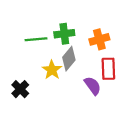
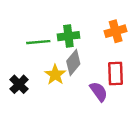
orange cross: (99, 39) -> (116, 31), moved
black cross: (20, 89) -> (19, 84), moved

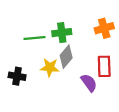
yellow star: (55, 75) -> (50, 67), turned -30
black cross: (19, 84) -> (17, 76), turned -35

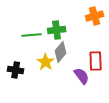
orange cross: (104, 28) -> (95, 16), moved
yellow star: (50, 67) -> (46, 62), turned 30

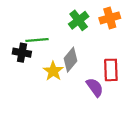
green cross: (57, 30) -> (79, 20), moved, turned -30
black cross: (16, 70) -> (22, 53), moved

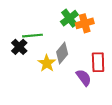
orange cross: (110, 18) -> (85, 23), moved
black cross: (22, 53) -> (19, 47), turned 35

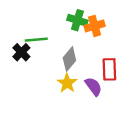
green cross: (69, 18) -> (77, 20), turned -36
yellow star: (47, 63) -> (67, 83), moved

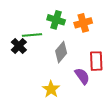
green cross: (77, 20) -> (56, 20), moved
yellow star: (67, 83) -> (51, 89), moved

